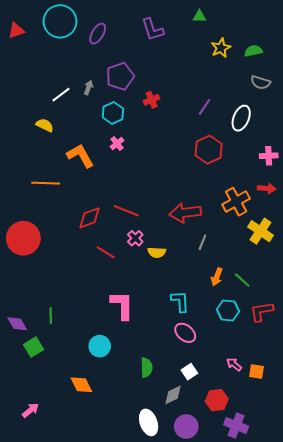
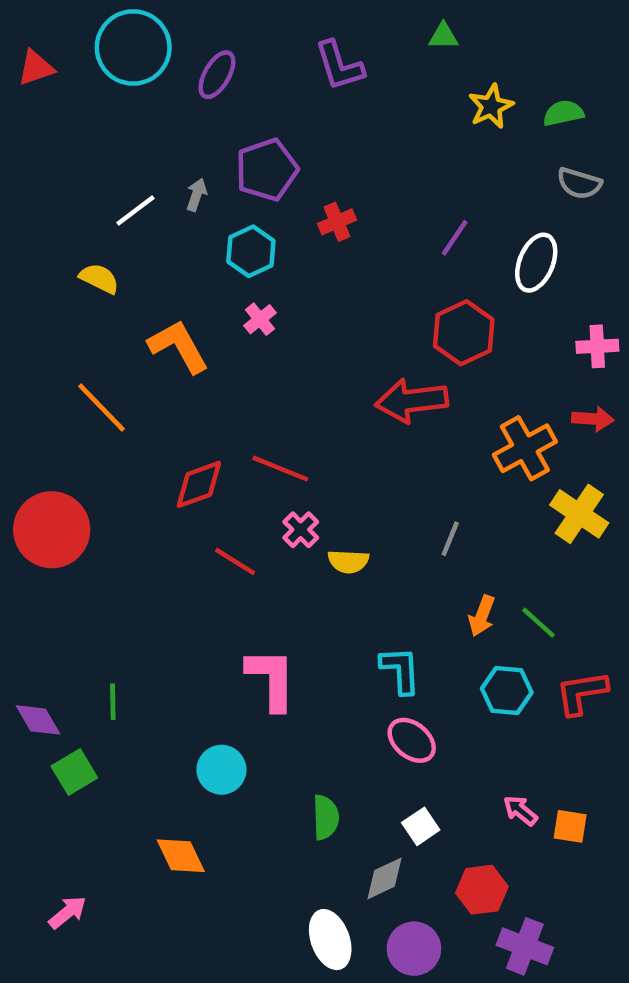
orange line: (46, 183) -> (101, 407), turned 44
red arrow: (185, 213) -> (412, 401), moved

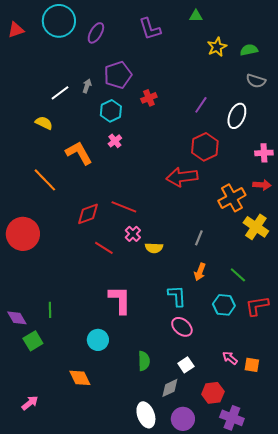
orange arrow: (482, 616) -> (200, 272), moved

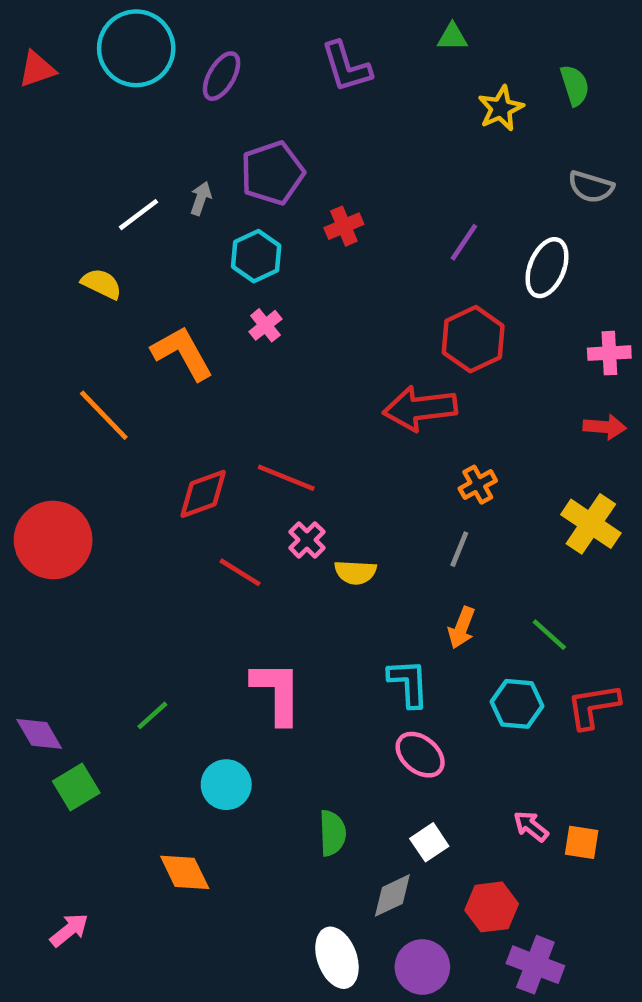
green semicircle: (249, 50) -> (575, 85), moved, turned 84
orange cross: (232, 198) -> (478, 485), moved, size x0.6
green line: (50, 310) -> (152, 715), moved, turned 49

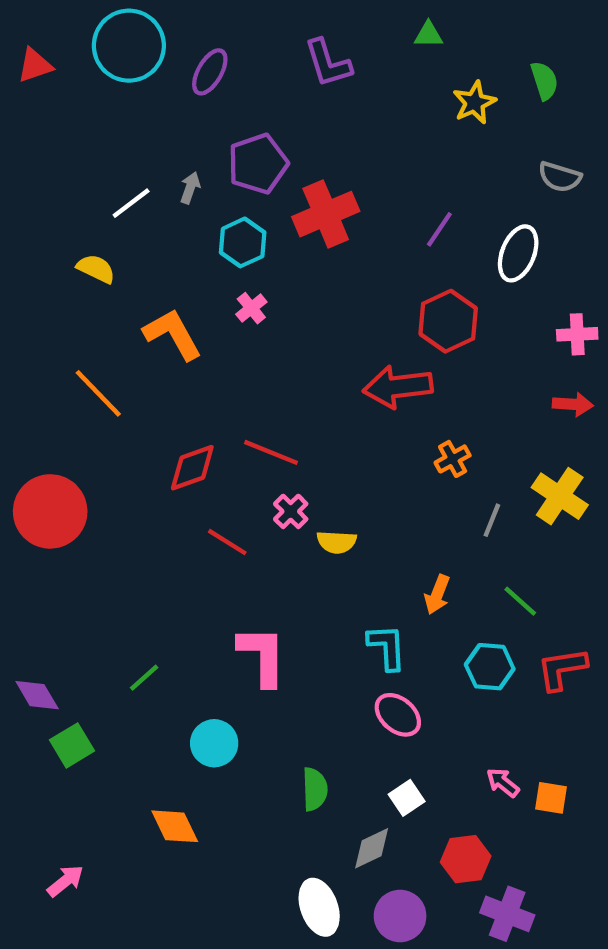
red cross: (344, 226) -> (326, 214), size x1.8
gray line: (459, 549) -> (492, 520), moved

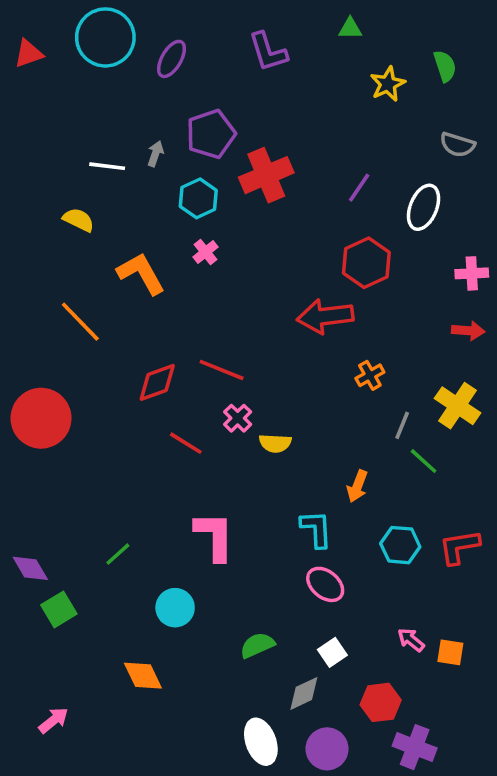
white line: (131, 203) -> (107, 166), turned 44
green line: (520, 601) -> (424, 461), moved
green semicircle: (315, 789) -> (257, 645), turned -112

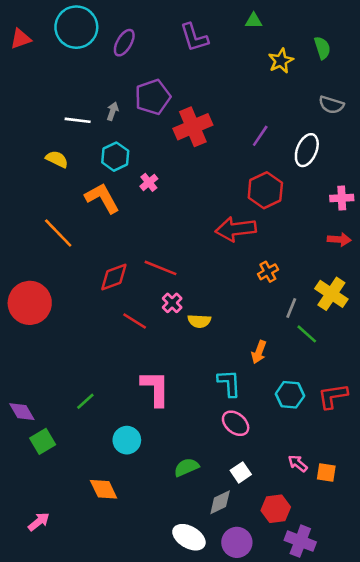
cyan hexagon: (198, 198) -> (115, 157), moved
white ellipse: (261, 742) -> (189, 537), turned -40

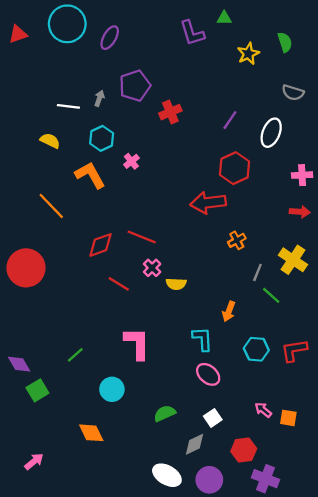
purple L-shape: (194, 37) -> (192, 33), moved
red cross: (193, 127) -> (170, 112), size x0.7

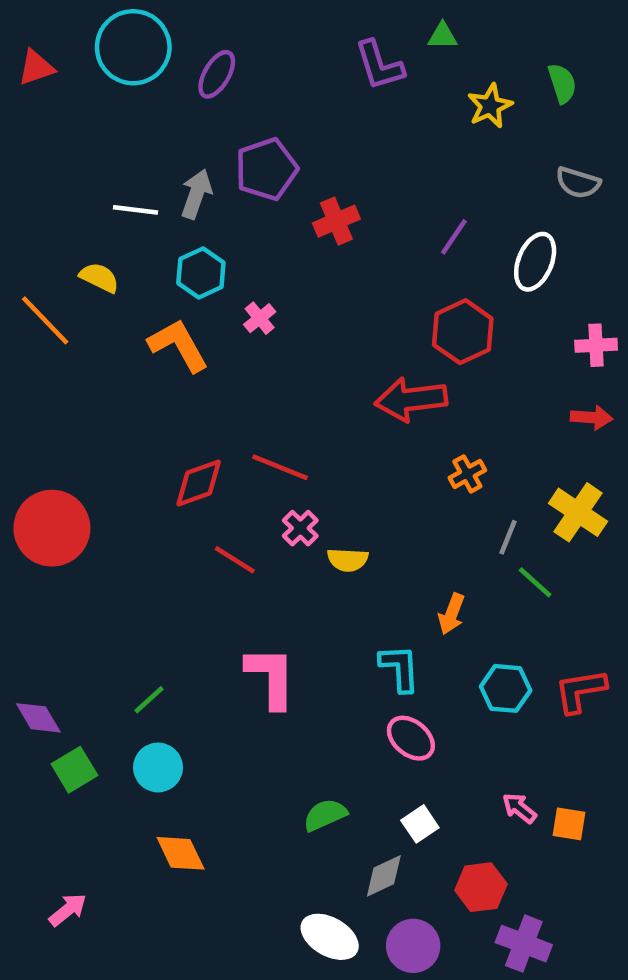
gray arrow: (99, 98) -> (196, 194), size x1.5
orange line: (51, 206) -> (45, 320), moved
cyan circle: (112, 389) -> (158, 767), moved

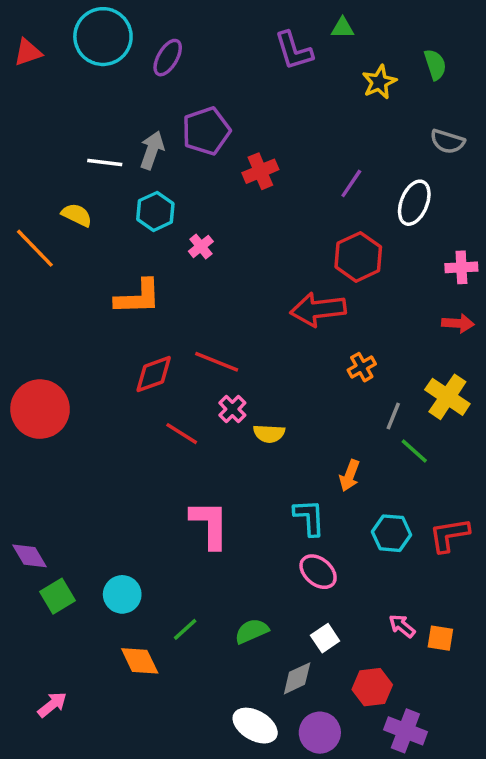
orange L-shape: (178, 345) -> (138, 297), moved, turned 117
green line: (149, 700) -> (185, 629), moved

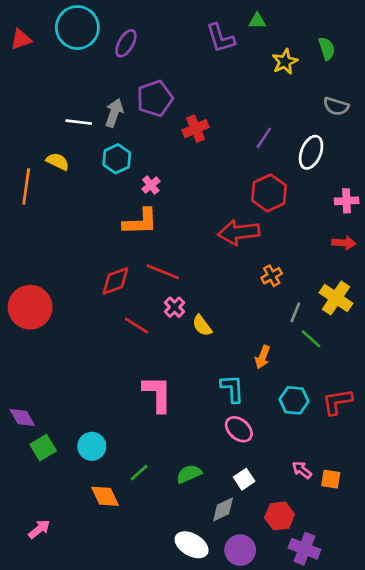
orange line: (35, 248) -> (26, 186), turned 52
orange L-shape: (138, 297) -> (140, 222), moved
yellow semicircle: (269, 434) -> (202, 326), turned 50

